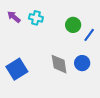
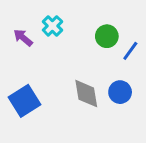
purple arrow: (14, 17) -> (23, 38), moved
cyan cross: (36, 18) -> (52, 26), turned 32

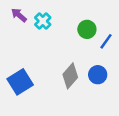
purple arrow: (23, 38) -> (19, 15), moved
gray diamond: (86, 94) -> (70, 76), turned 50

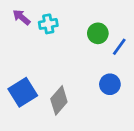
cyan cross: (43, 21) -> (48, 24), turned 35
gray diamond: (70, 76) -> (59, 100), moved

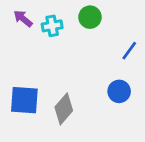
green circle: (98, 33) -> (90, 17), moved
blue square: (23, 92) -> (24, 100), turned 36

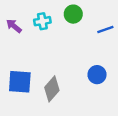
purple arrow: (23, 19) -> (14, 26), moved
blue line: (129, 51) -> (105, 29), moved, turned 35

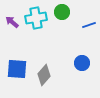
cyan cross: (42, 21) -> (36, 18), size x1.5

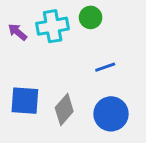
blue line: (89, 25) -> (105, 67), moved
blue circle: (82, 63) -> (111, 114), moved, size x1.5

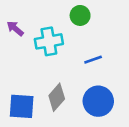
cyan cross: (53, 26) -> (49, 41), moved
blue square: (25, 101) -> (22, 106), moved

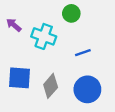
cyan cross: (49, 41) -> (44, 36), turned 30
blue square: (22, 106) -> (20, 78), moved

